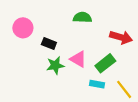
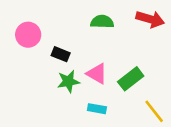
red arrow: (121, 37) -> (150, 19), moved
cyan rectangle: (97, 84) -> (97, 109), moved

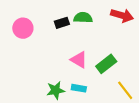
black rectangle: (61, 54) -> (62, 23), moved, turned -40
green star: (68, 81) -> (56, 90), moved

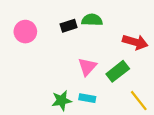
red arrow: (122, 15) -> (135, 42), moved
pink triangle: (79, 60) -> (87, 67), turned 42

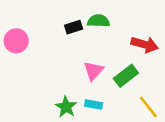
pink circle: (25, 32) -> (16, 41), moved
green star: (62, 101) -> (66, 107), turned -30

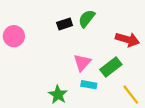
green semicircle: (98, 21) -> (87, 19), turned -54
cyan rectangle: (94, 104) -> (89, 85), moved

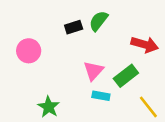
pink circle: (14, 36) -> (29, 51), moved
green star: (58, 95) -> (49, 107), moved

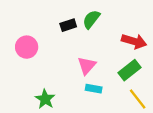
green rectangle: (126, 76) -> (129, 70), moved

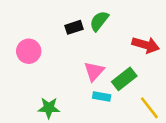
green rectangle: (129, 70) -> (124, 79), moved
green star: (45, 99) -> (49, 108), turned -30

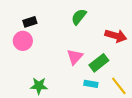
black rectangle: (74, 27) -> (30, 22), moved
cyan rectangle: (102, 96) -> (91, 84), moved

